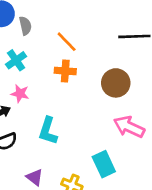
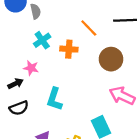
orange line: (67, 42) -> (89, 28), moved
cyan cross: (16, 60) -> (42, 40), moved

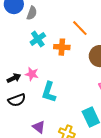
gray semicircle: (36, 11) -> (32, 13), turned 32
pink star: (31, 68) -> (32, 74), moved

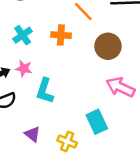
cyan cross: (38, 39) -> (23, 35), moved

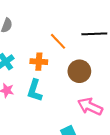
cyan L-shape: (45, 91) -> (35, 90), moved

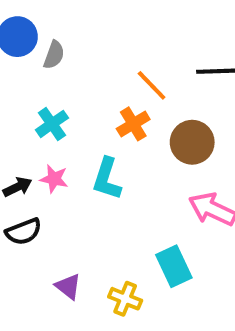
orange cross: (39, 62) -> (133, 124), moved, turned -35

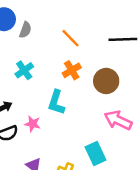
orange line: (152, 85) -> (71, 38), moved
pink star: (54, 179) -> (32, 124), moved

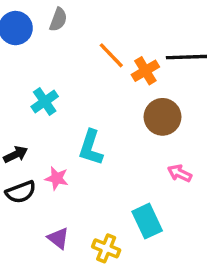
gray semicircle: (25, 30) -> (58, 19), moved
orange cross: (72, 70) -> (145, 71), moved
pink arrow: (118, 120) -> (180, 173), size x0.6

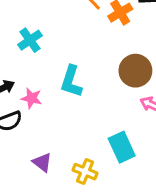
brown circle: (163, 117) -> (135, 71), moved
pink star: (57, 178) -> (31, 98), moved

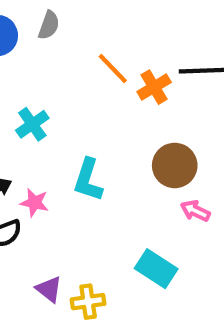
cyan rectangle: (122, 147) -> (156, 269), turned -32
yellow cross: (85, 172) -> (88, 302), moved, turned -30

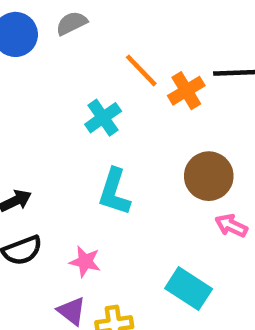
gray semicircle: (49, 25) -> (72, 23), turned -136
cyan cross: (32, 124) -> (103, 118), moved
pink star: (34, 203) -> (85, 262), moved

